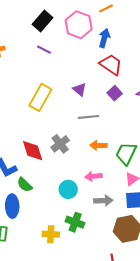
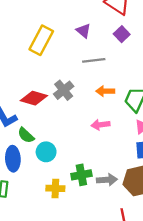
red diamond: (33, 151) -> (34, 98), turned -55
cyan circle: (68, 189) -> (46, 152), moved
gray arrow: (103, 201) -> (107, 180), moved
green cross: (75, 222) -> (81, 175), turned -30

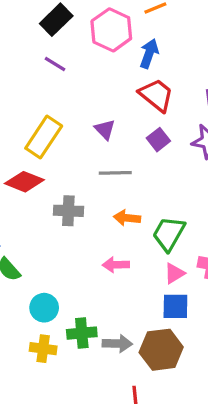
gray cross: (64, 90) -> (68, 211), turned 36
red diamond: (34, 98) -> (24, 182), moved
cyan circle: (46, 152) -> (44, 308), moved

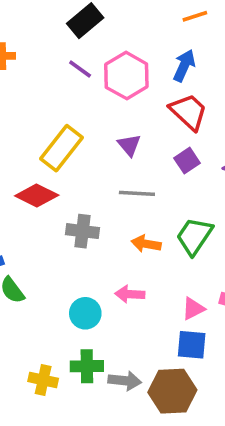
pink hexagon: (111, 30) -> (126, 76), moved
green trapezoid: (169, 234) -> (194, 236), moved
cyan circle: (44, 308) -> (85, 313), moved

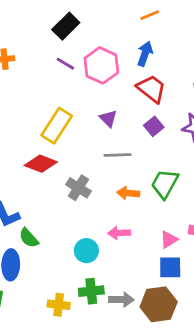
gray cross: (82, 231) -> (78, 188), turned 30

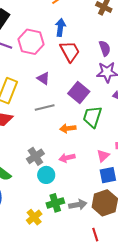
red trapezoid: (151, 89) -> (70, 51), turned 35
purple square: (154, 126) -> (79, 92), moved, size x1.5
gray line: (118, 155) -> (45, 107), moved
gray cross: (78, 188) -> (35, 156), moved, turned 36
yellow cross: (59, 305) -> (34, 217), turned -35

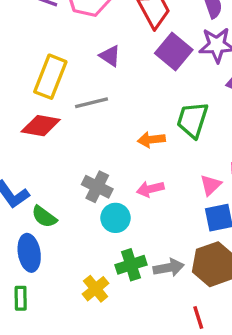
purple square: (79, 92) -> (174, 51), moved
gray line: (45, 107) -> (92, 103), moved
gray cross: (35, 156) -> (97, 187), turned -30

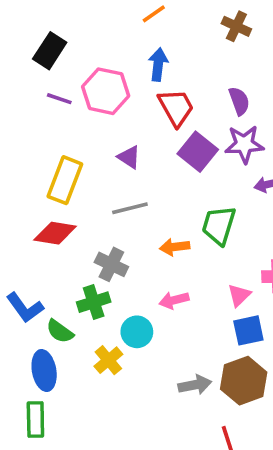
gray line: (92, 103) -> (130, 208), moved
gray cross: (97, 187) -> (111, 264), moved
green cross: (131, 265) -> (94, 302), moved
yellow cross: (96, 289) -> (108, 360), moved
green rectangle: (21, 298) -> (35, 420), size x1.4

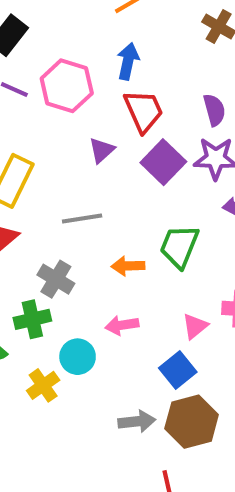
purple triangle: (129, 157) -> (102, 150), moved, turned 40
blue square: (248, 330) -> (178, 370), moved, turned -32

